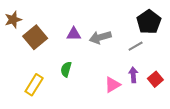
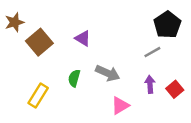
purple triangle: (74, 34) -> (83, 38), turned 32
gray arrow: (100, 37) -> (108, 73), moved, turned -140
pink triangle: (112, 85) -> (120, 105), moved

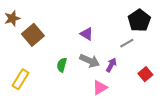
purple triangle: (83, 38) -> (87, 34), moved
purple arrow: (150, 84) -> (111, 65), moved, turned 32
yellow rectangle: (38, 96) -> (20, 79), moved

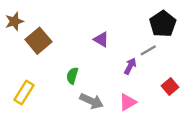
gray arrow: (90, 61) -> (92, 101), moved
purple arrow: (111, 65) -> (130, 66), moved
pink triangle: (100, 88) -> (128, 102), moved

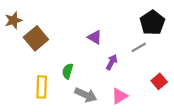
purple arrow: (130, 66) -> (112, 62), moved
yellow rectangle: (24, 93) -> (42, 87), moved, turned -30

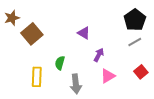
gray line: (139, 47) -> (135, 42), moved
gray arrow: (86, 95) -> (76, 84), turned 60
pink triangle: (120, 96) -> (108, 76), moved

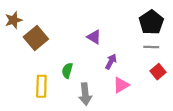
gray line: (135, 42) -> (151, 47), turned 32
red square: (141, 72) -> (158, 72), moved

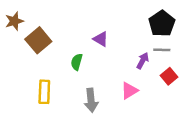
purple arrow: (111, 62) -> (143, 61), moved
green semicircle: (67, 71) -> (77, 62), moved

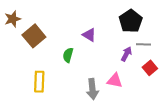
black pentagon: (162, 24) -> (131, 21), moved
pink triangle: (129, 91) -> (115, 81), turned 42
gray arrow: (91, 100) -> (92, 89), moved

